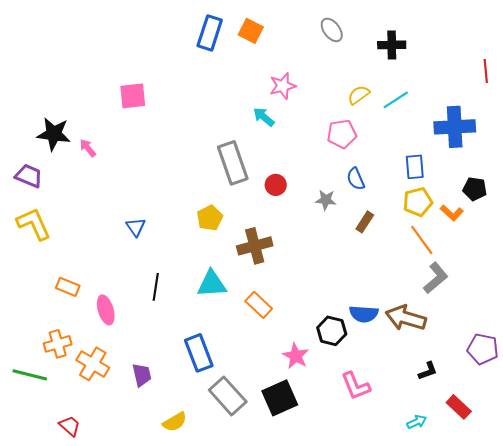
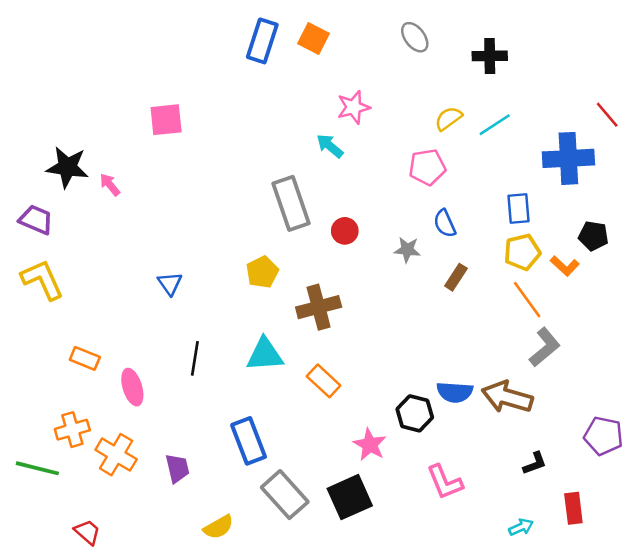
red line: (486, 71) -> (607, 115), moved, turned -35
red rectangle: (459, 407) -> (573, 508), turned 40

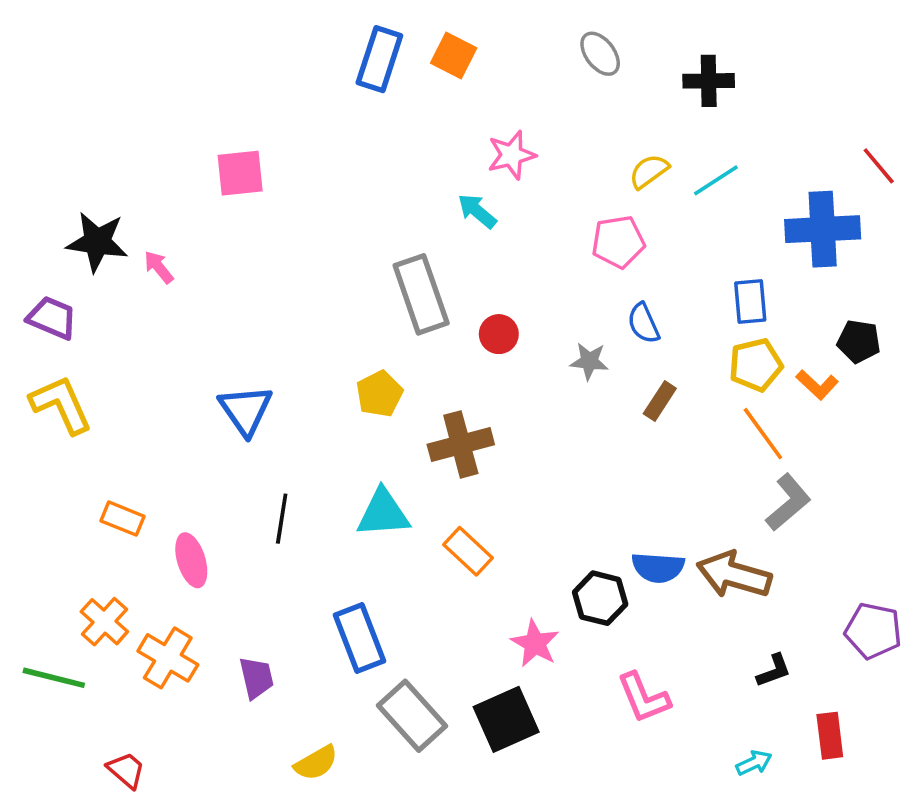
blue triangle: (170, 283) -> (246, 410), size x1.5
orange cross: (72, 430) -> (104, 622), turned -32

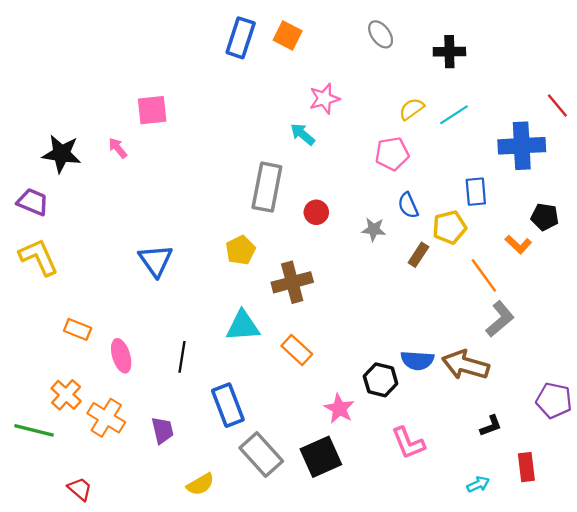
pink arrow: (159, 267) -> (118, 148), moved
gray rectangle: (421, 294) -> (267, 187), turned 30
yellow pentagon: (756, 365) -> (449, 227), moved
black line: (282, 519) -> (182, 357), moved

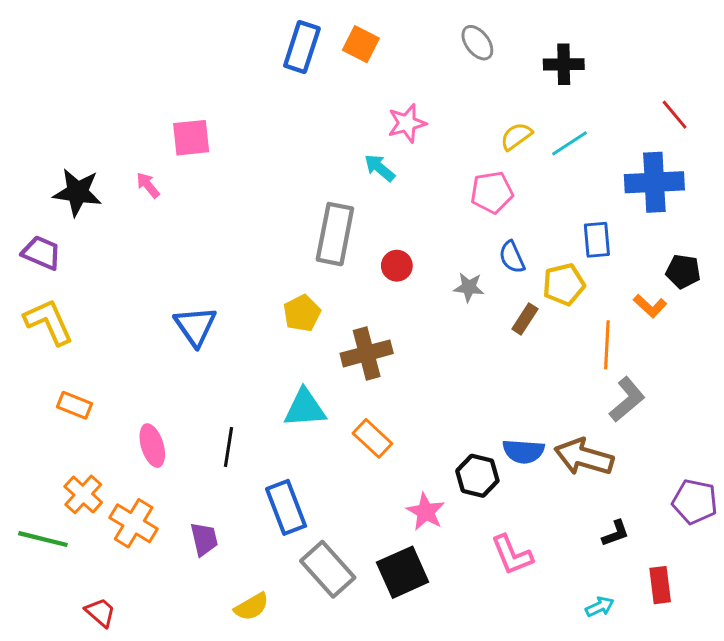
red line: (557, 106) -> (675, 115), moved
orange line: (484, 275) -> (607, 345), turned 39
orange rectangle: (78, 329) -> (75, 405), moved

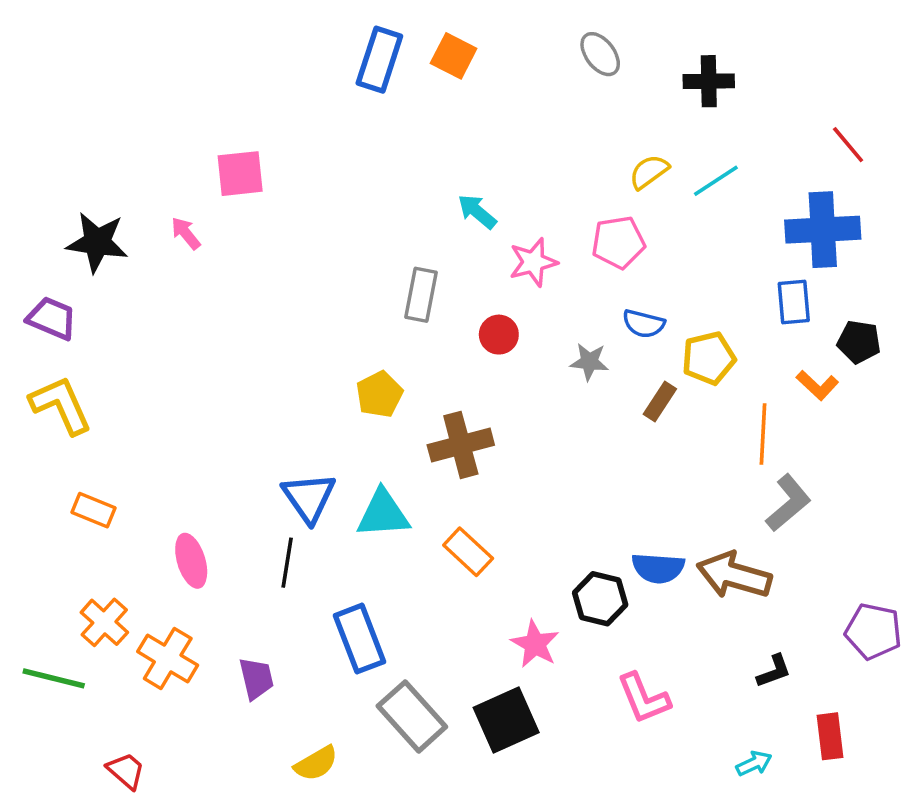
pink star: (407, 123) -> (533, 262), moved
gray rectangle: (335, 234) -> (421, 295), size x0.7
blue rectangle: (597, 240) -> (794, 302), moved
blue semicircle: (512, 257) -> (644, 324), turned -52
blue triangle: (195, 326) -> (309, 497), moved

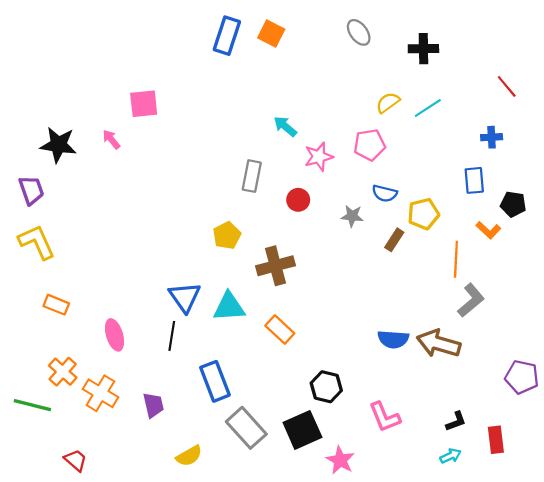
blue cross: (823, 230) -> (492, 137), size x0.5
purple trapezoid: (52, 318) -> (31, 190), turned 48
black hexagon: (600, 599) -> (326, 387), moved
pink star: (535, 644) -> (340, 460), moved
black L-shape: (774, 671) -> (456, 421), moved

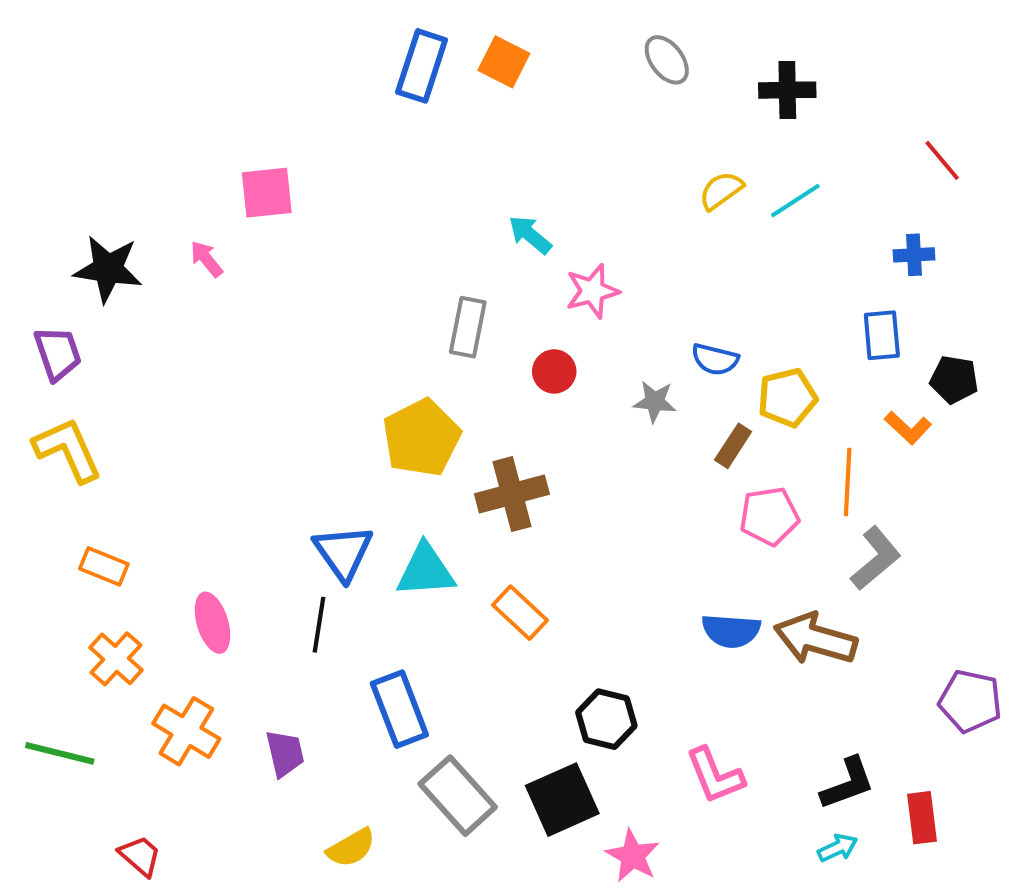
pink pentagon: (369, 145) -> (769, 516), moved
yellow pentagon: (227, 236) -> (422, 438), size x1.5
orange cross: (63, 372) -> (116, 659), moved
black L-shape: (456, 421) -> (848, 783), size x1.4

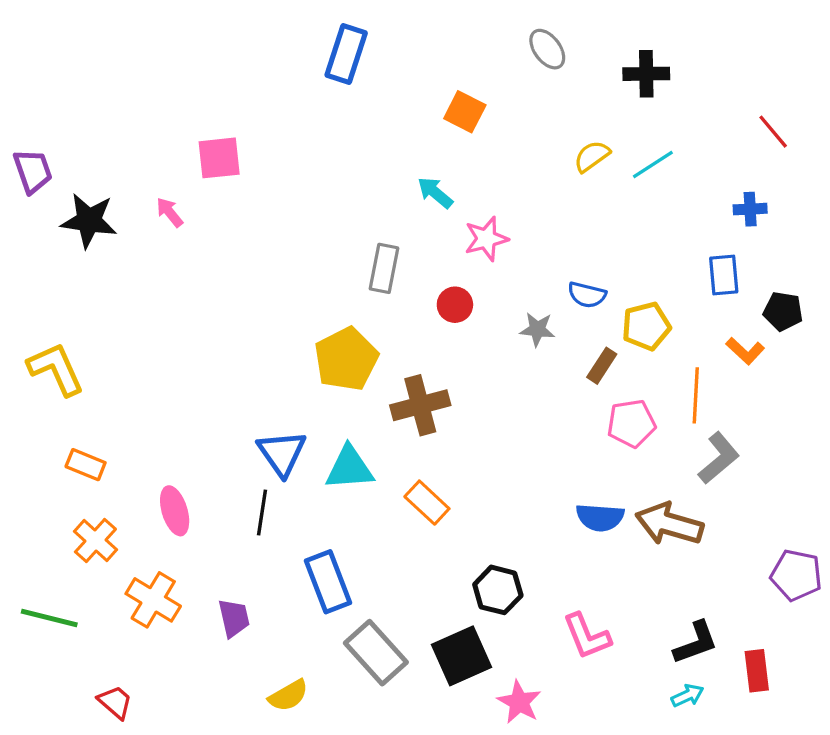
orange square: (504, 62) -> (465, 112), moved
purple trapezoid: (58, 353) -> (33, 171), moved

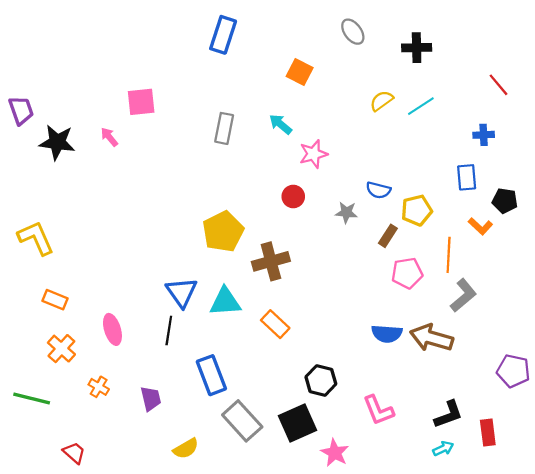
gray rectangle: (384, 268) -> (224, 128), moved
orange cross: (153, 600) -> (99, 387), size x0.6

